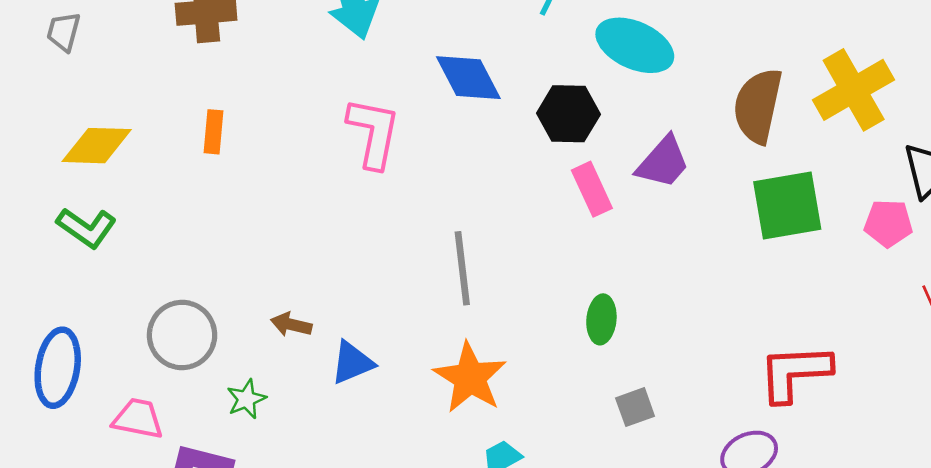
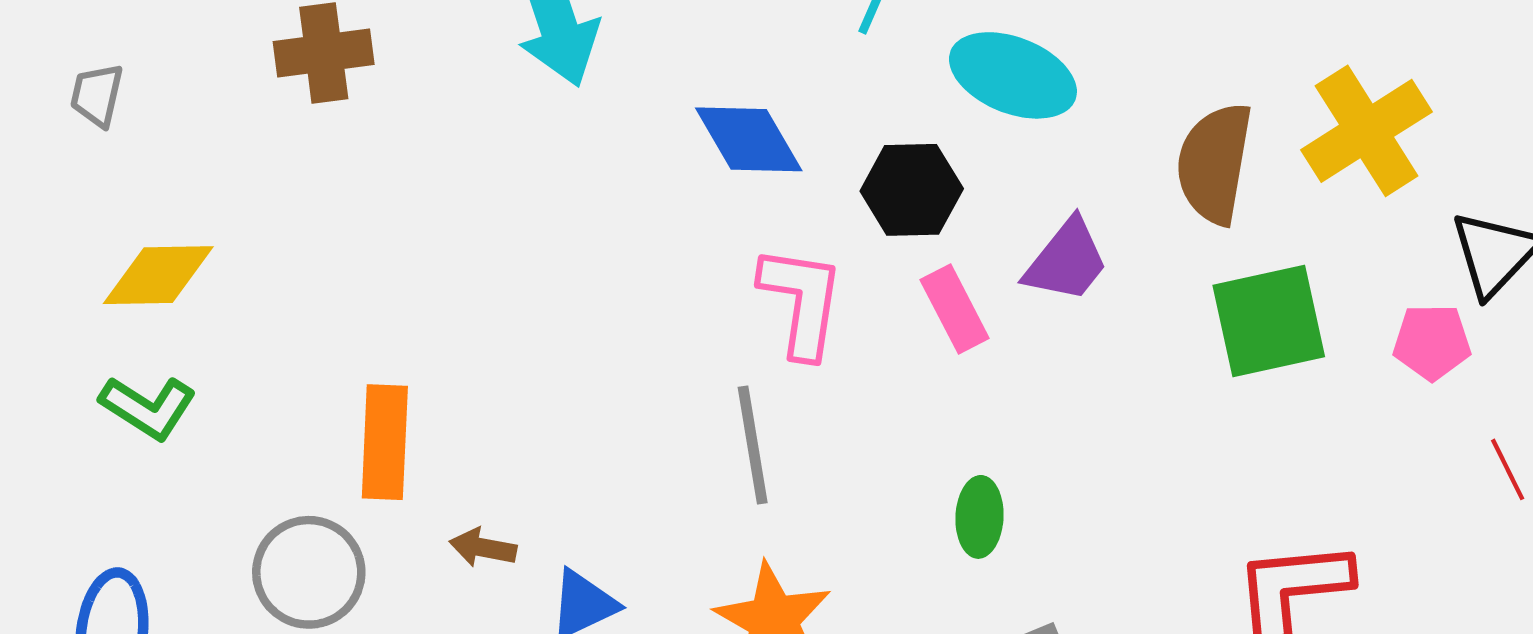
orange rectangle: (213, 132) -> (385, 442), moved, size x1.6
pink L-shape: (373, 133) -> (802, 301), moved

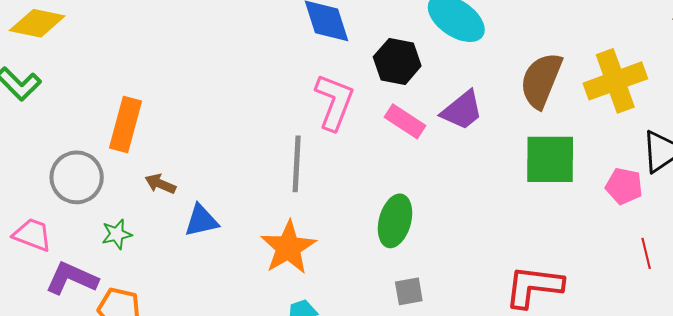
pink rectangle: (955, 309) -> (405, 121), turned -42
green ellipse: (979, 517) -> (395, 221), size x1.4

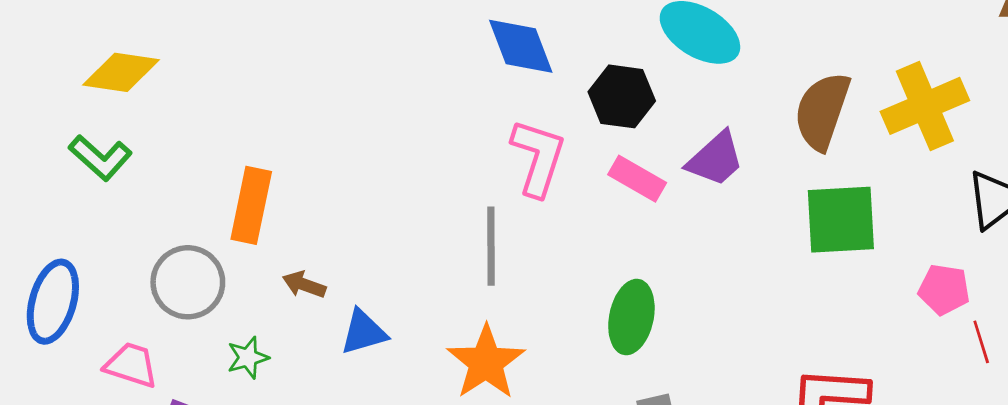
pink pentagon: (624, 186) -> (944, 289), moved

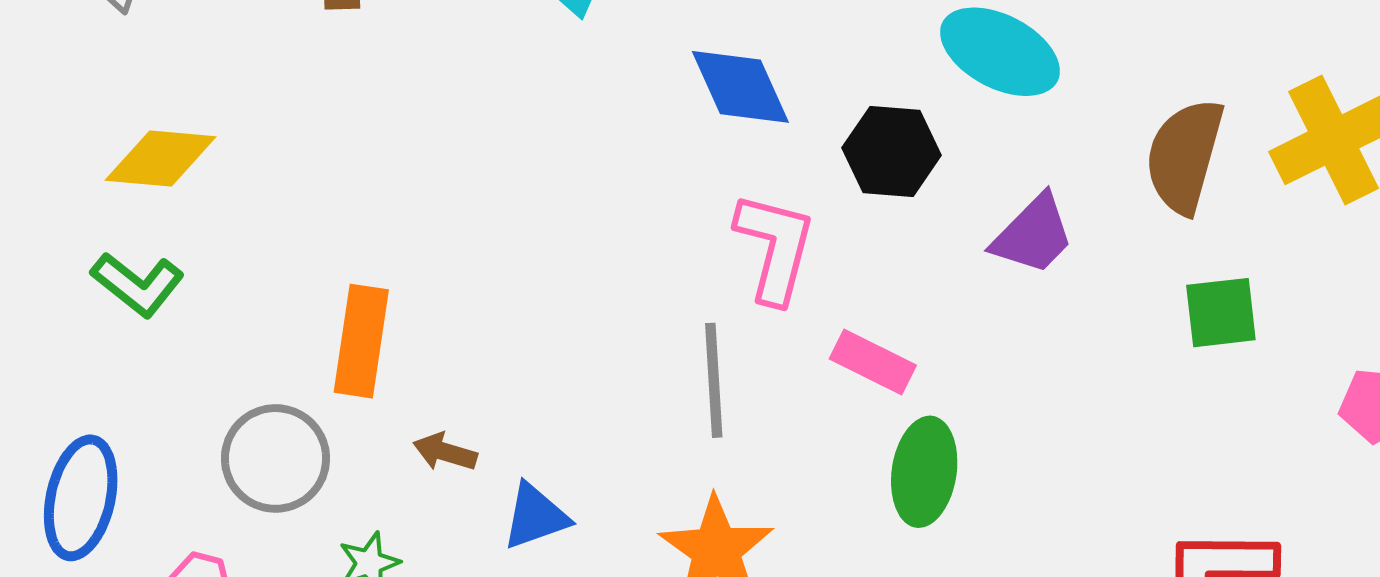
pink rectangle: (637, 179) -> (873, 362), moved
green square: (841, 220) -> (1221, 313), size x0.7

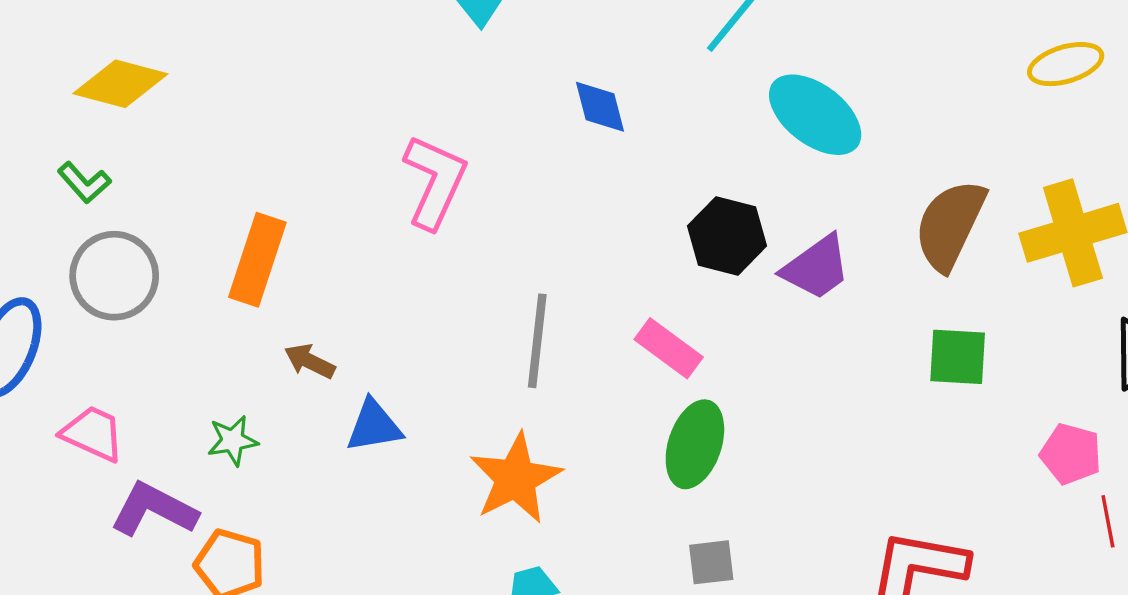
blue diamond: (740, 87) -> (600, 107), size x0.7
black hexagon: (892, 151) -> (727, 236), moved
pink L-shape: (775, 247) -> (435, 182), moved
green L-shape: (138, 284) -> (84, 182), size x0.7
gray circle: (275, 458) -> (114, 276), moved

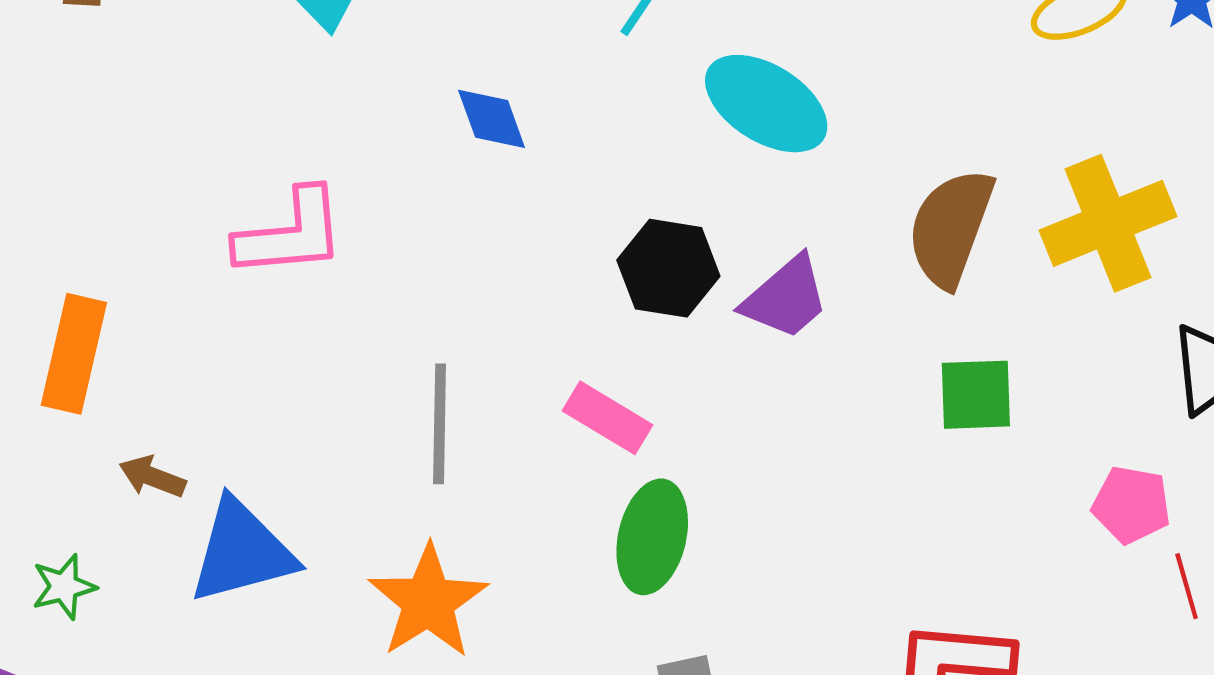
pink L-shape: (435, 182) -> (290, 234), turned 66
blue triangle: (374, 426) -> (242, 551), size x1.5

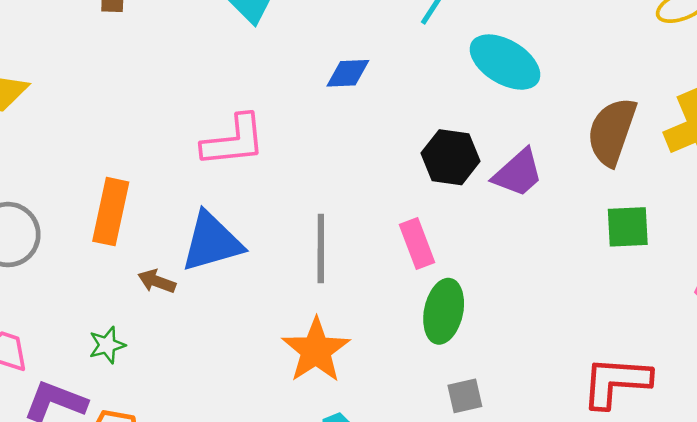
blue diamond: (492, 119) -> (348, 73), turned -72
pink rectangle: (608, 418) -> (417, 243), turned 39
blue triangle: (242, 551) -> (212, 242), moved

